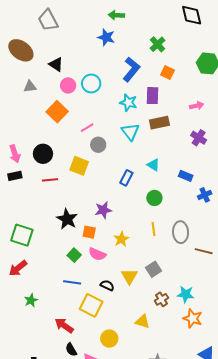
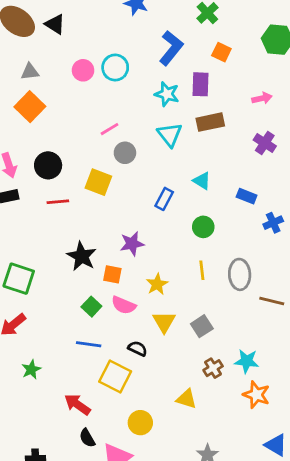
black triangle: (56, 64) -> (55, 24), moved
orange square: (57, 112) -> (30, 107), moved
yellow triangle: (129, 276) -> (164, 322), moved

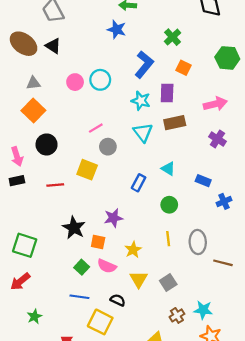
pink arrow: (262, 98) -> (215, 104), size x1.5
black circle: (48, 165) -> (47, 144), moved

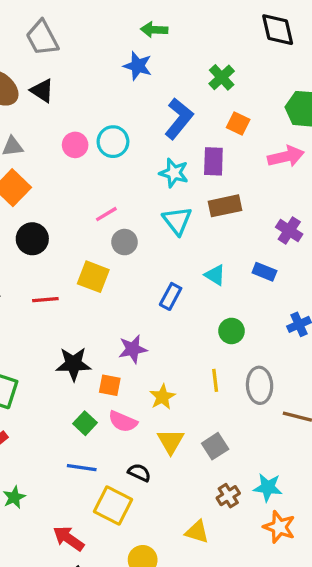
pink arrow: (215, 104) -> (286, 156), moved
blue rectangle: (203, 181) -> (264, 272), moved
green circle: (169, 205) -> (232, 331), moved
black star: (74, 228) -> (73, 364), turned -30

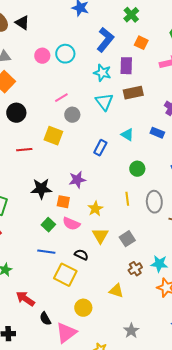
red arrow: (69, 538) -> (25, 299), moved

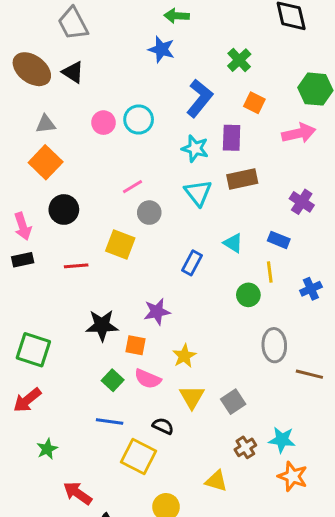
yellow line: (127, 199) -> (270, 272), moved

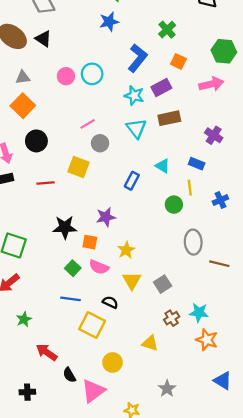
blue star: (161, 49) -> (109, 22), turned -30
purple rectangle: (232, 138) -> (161, 88), turned 60

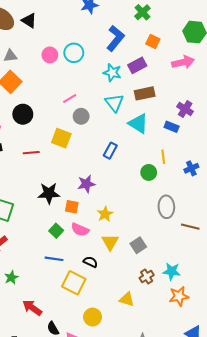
blue rectangle: (197, 164) -> (172, 127), moved
cyan triangle: (163, 166) -> (138, 124), moved, size x1.5
orange star: (207, 340) -> (179, 296), turned -30

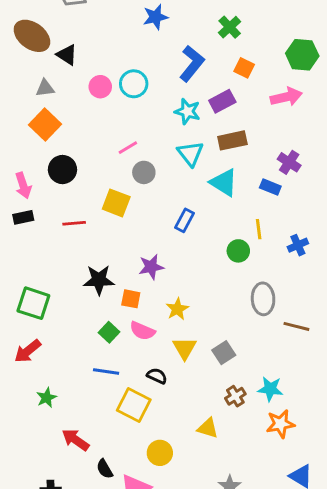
black triangle: (29, 21) -> (67, 55), moved

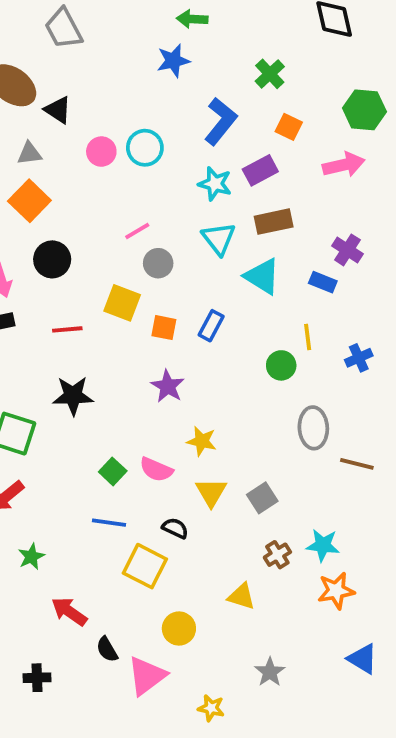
purple star: (151, 267) -> (168, 386), turned -30
black star: (99, 280) -> (73, 396), moved
orange square: (131, 299) -> (164, 328), moved
yellow star: (177, 309) -> (202, 441), turned -30

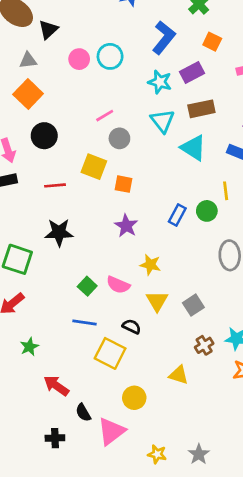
black triangle: (58, 110) -> (48, 30), turned 45
blue rectangle: (211, 326) -> (177, 215), moved
gray star: (270, 672) -> (199, 454), moved
black cross: (37, 678) -> (55, 438), moved

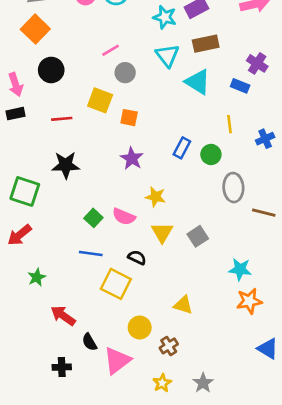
green circle: (207, 211) -> (211, 154), moved
brown cross: (204, 345) -> (169, 346), moved
yellow star: (157, 454) -> (162, 383), turned 30

